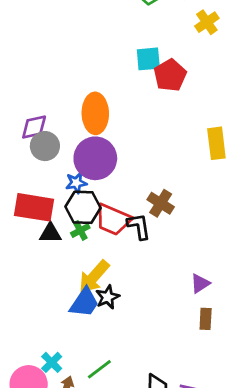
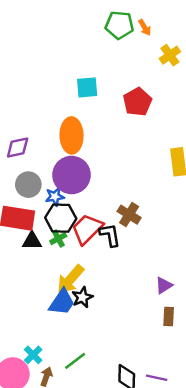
cyan square: (148, 59) -> (87, 87), moved
gray circle: (45, 146) -> (28, 185), moved
red trapezoid: (113, 220) -> (87, 229), turned 112

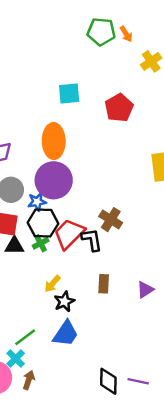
yellow arrow: (70, 279) -> (52, 284), size x0.6
blue trapezoid: (62, 302) -> (66, 334), moved
brown rectangle: (169, 317) -> (104, 284), moved
green line: (75, 361) -> (25, 337), moved

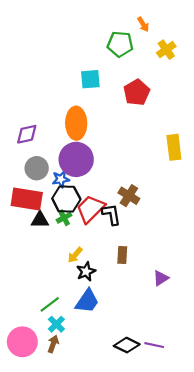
green pentagon: (101, 32) -> (120, 44), moved
purple triangle: (145, 290) -> (161, 278), moved
cyan cross: (16, 359) -> (56, 324), moved
black diamond: (108, 381) -> (127, 345), turned -65

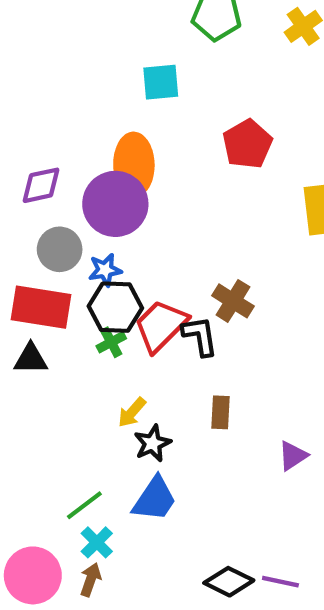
red pentagon: (137, 92) -> (247, 144), moved
purple circle: (76, 159) -> (115, 204), moved
black triangle: (40, 220) -> (31, 359), moved

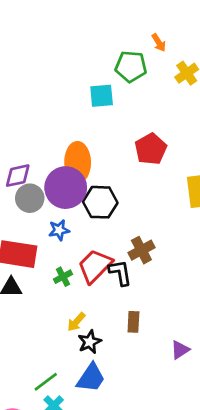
cyan square: (161, 82) -> (102, 96), moved
gray circle: (60, 249) -> (30, 198), moved
brown cross: (233, 301) -> (141, 250), turned 30
black hexagon: (115, 307) -> (100, 202), moved

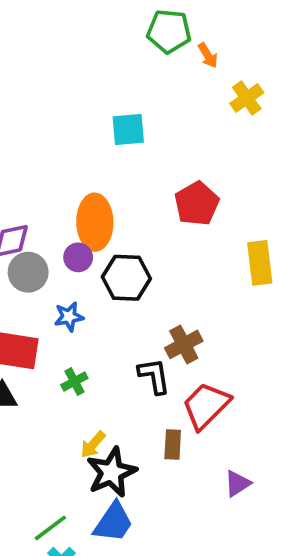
green pentagon: (131, 67) -> (169, 31), moved
purple circle: (66, 188) -> (78, 257), size x0.5
red trapezoid: (95, 266) -> (206, 406), moved
black star: (90, 342) -> (112, 472), size x1.5

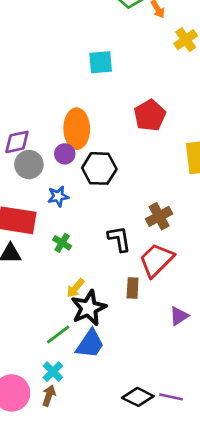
brown cross: (184, 344) -> (159, 216), moved
green cross: (74, 382) -> (62, 243), turned -30
green line: (50, 528) -> (58, 335), moved

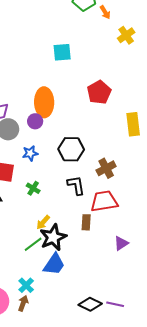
black hexagon: (99, 168) -> (71, 149), moved
red trapezoid: (156, 260) -> (104, 201), turned 36
green line: (58, 335) -> (33, 244), moved

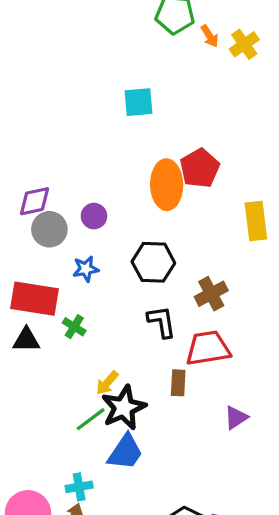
yellow cross: (126, 35) -> (244, 44), moved
orange ellipse: (44, 102) -> (167, 185), moved
green cross: (33, 188) -> (74, 327), moved
cyan cross: (26, 285) -> (79, 487), turned 35

